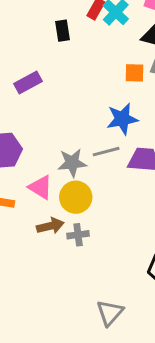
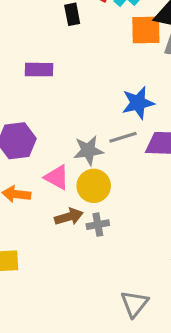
orange square: (134, 73) -> (146, 30), moved, size x1.5
purple rectangle: (28, 82) -> (39, 70), turned 32

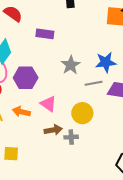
gray star: (88, 150) -> (71, 65), moved, turned -30
yellow circle: (94, 186) -> (82, 113), moved

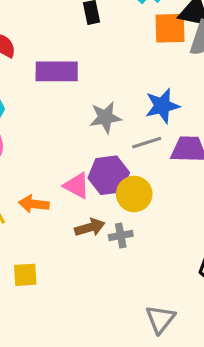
purple rectangle: (45, 34) -> (57, 71), size x1.4
gray star: (71, 65) -> (105, 117), turned 30
purple hexagon: (26, 78) -> (109, 175), moved

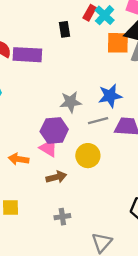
purple rectangle: (57, 71) -> (27, 55), moved
purple hexagon: (109, 175) -> (54, 130), moved
gray cross: (121, 235) -> (62, 217), moved

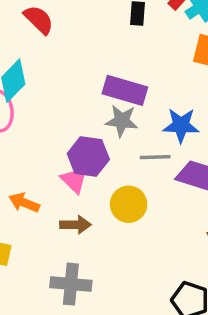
purple rectangle: (27, 55) -> (125, 90), moved
orange arrow: (19, 159) -> (24, 203), moved
gray cross: (62, 217) -> (71, 284), size x1.6

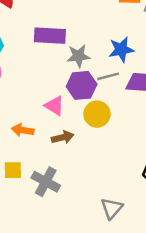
purple rectangle: (125, 90) -> (50, 36), moved
purple hexagon: (88, 156) -> (82, 85), moved
gray cross: (71, 284) -> (46, 182), moved, turned 36

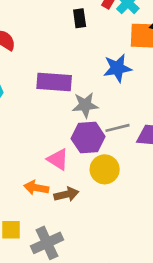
blue star: (121, 49) -> (117, 68), moved
orange arrow: (23, 130) -> (36, 188), moved
gray cross: (46, 182) -> (47, 243), turned 36

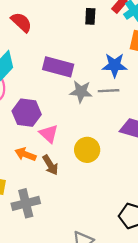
gray line: (118, 128) -> (109, 91), moved
purple hexagon: (88, 138) -> (27, 113), moved
brown arrow: (66, 194) -> (50, 165), turned 60

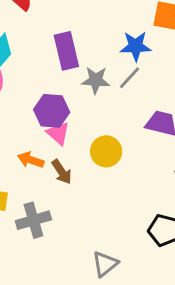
purple rectangle: (58, 67) -> (66, 51), turned 64
gray line: (109, 91) -> (130, 78), turned -42
purple hexagon: (27, 113) -> (52, 111), moved

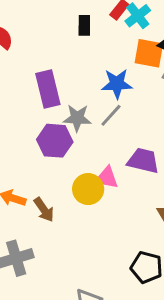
purple hexagon: (52, 111) -> (55, 141), moved
pink triangle: (58, 133) -> (107, 178), moved, turned -30

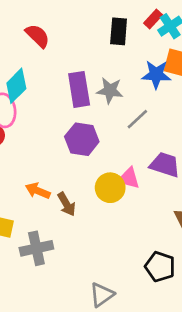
black rectangle: (84, 25) -> (119, 31), size x1.4
blue star: (117, 84) -> (156, 74), moved
gray star: (77, 118) -> (110, 90), moved

